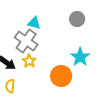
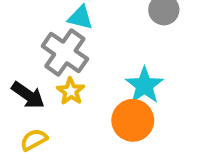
cyan star: (80, 57) -> (144, 85), moved
yellow semicircle: (10, 86) -> (34, 140), turned 56

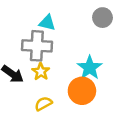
gray cross: (65, 52) -> (37, 46), turned -32
yellow semicircle: (34, 140) -> (43, 104), moved

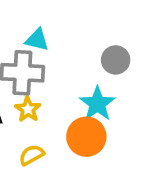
gray circle: (102, 18) -> (116, 60), moved

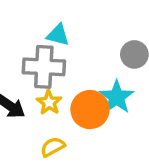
orange circle: (86, 137) -> (90, 110), moved

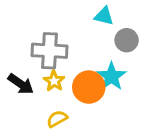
cyan triangle: (58, 35) -> (104, 16), moved

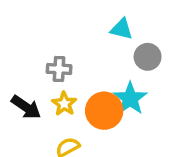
gray cross: (49, 51) -> (59, 69), size x0.6

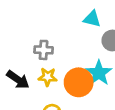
yellow star: (64, 104) -> (48, 77), turned -30

